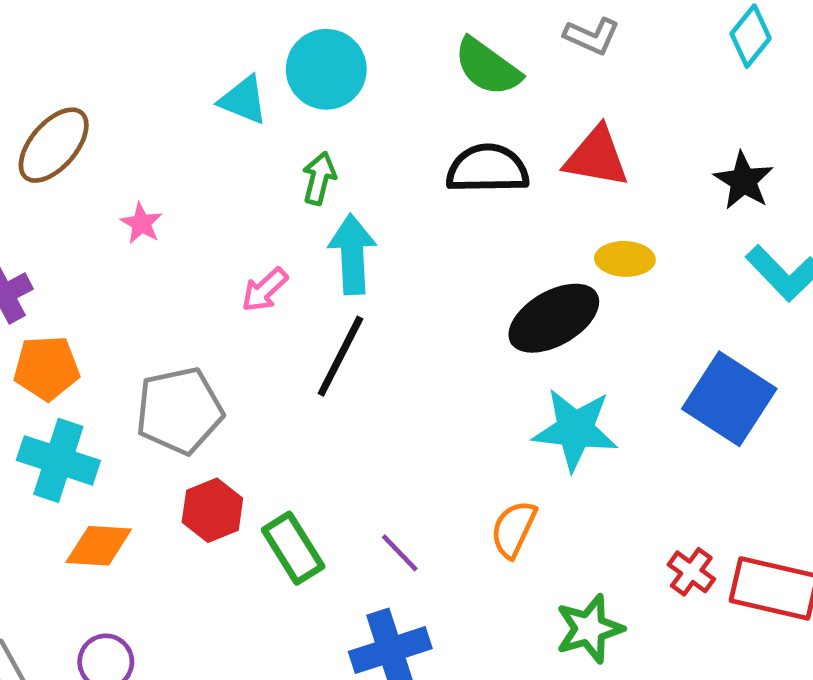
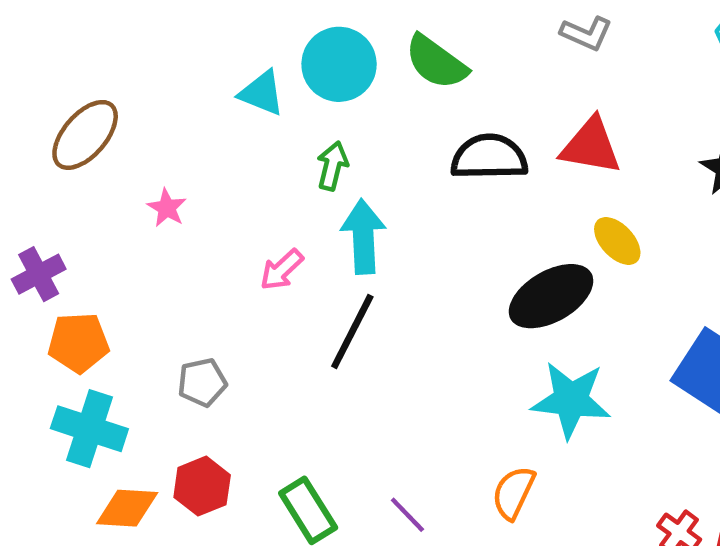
green semicircle: (487, 67) -> (436, 62), moved
yellow ellipse: (625, 259) -> (617, 241), turned 45
gray pentagon: (179, 411) -> (202, 382), size x0.6
red hexagon: (212, 510) -> (202, 486), moved

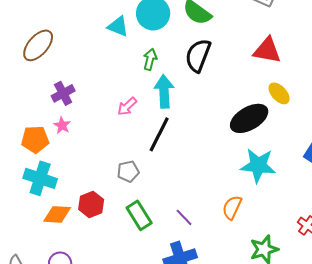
black semicircle: (489, 157) -> (198, 55), moved, turned -68
pink star: (167, 208) -> (62, 125), moved
purple cross: (39, 274) -> (63, 93), moved
gray pentagon: (202, 382) -> (128, 171), moved

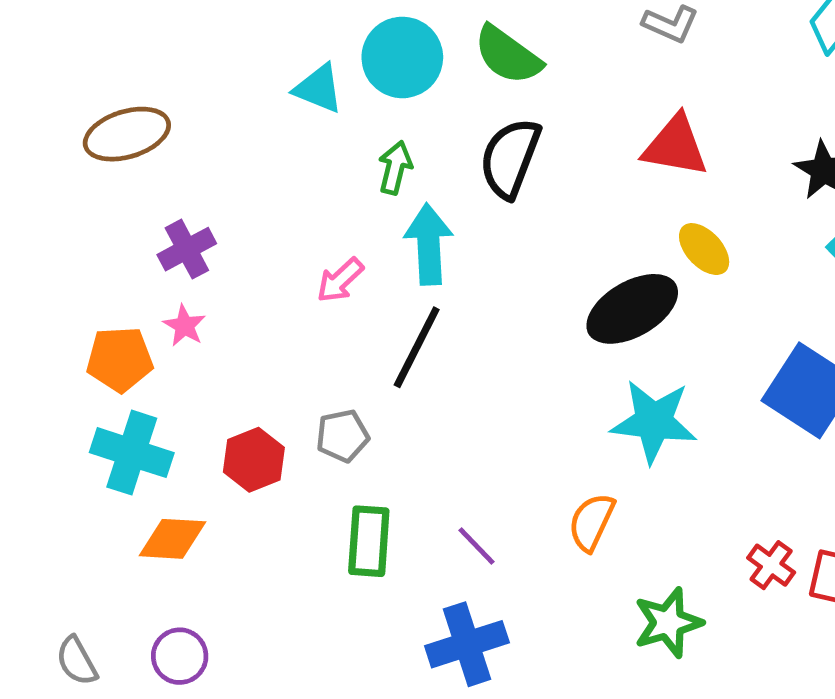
brown ellipse: (38, 45) -> (127, 134), turned 32
red hexagon: (91, 204) -> (254, 460), moved
green rectangle: (139, 215) -> (369, 541), turned 36

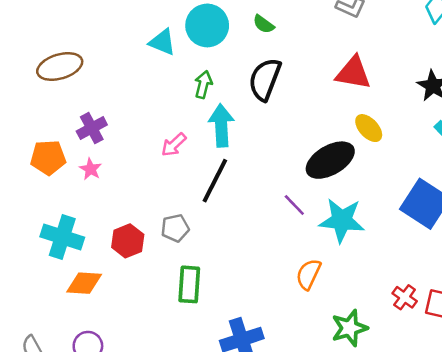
green semicircle: (508, 55) -> (264, 24), size x0.6
orange pentagon: (120, 359) -> (48, 158), moved
purple line: (477, 546) -> (294, 205), moved

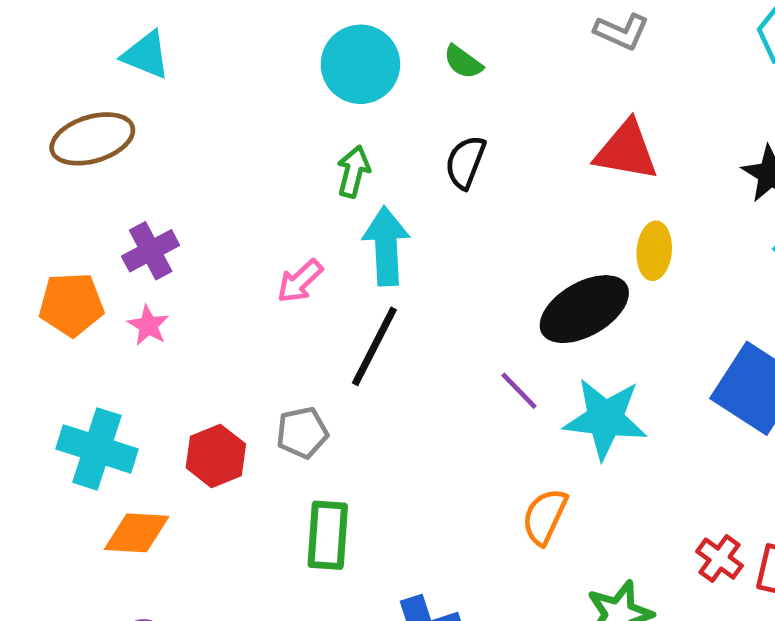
cyan triangle: (162, 42) -> (146, 55), moved
black semicircle: (265, 79) -> (465, 162), size x0.7
yellow ellipse: (369, 128) -> (654, 251), turned 48

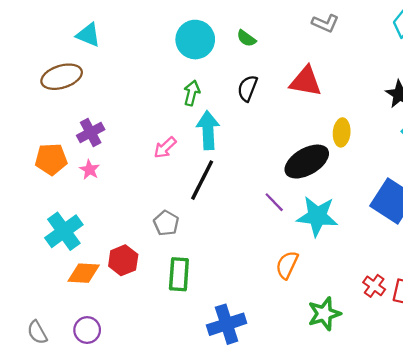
red triangle: (626, 151) -> (306, 81), moved
gray pentagon: (302, 433) -> (166, 223), turned -30
cyan cross: (97, 449) -> (64, 231), turned 36
red hexagon: (216, 456) -> (123, 260), moved

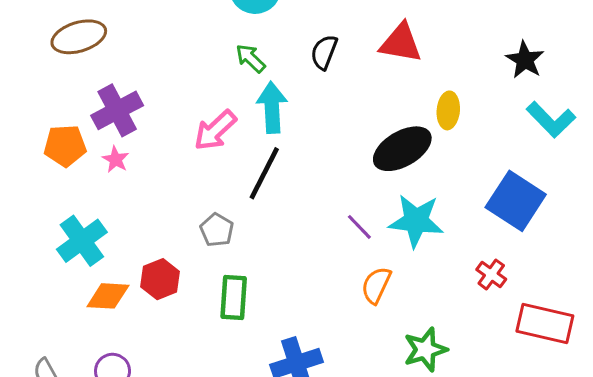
green arrow: (192, 93) -> (251, 58), turned -60
purple cross: (91, 132) -> (117, 110), size x1.4
pink arrow: (165, 148) -> (215, 130), size x1.4
purple line: (274, 202) -> (359, 227), moved
red cross: (374, 286) -> (491, 274), moved

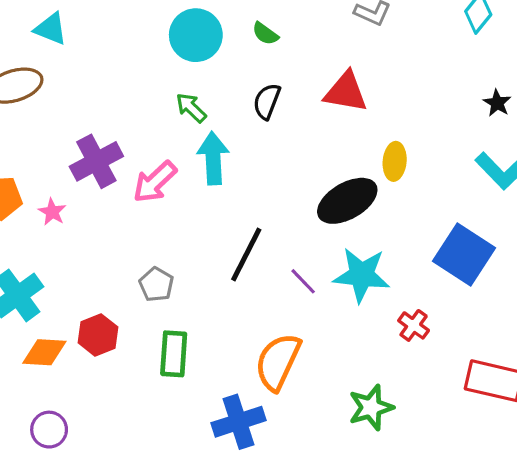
black star: (525, 60) -> (497, 103), moved, size x0.7
purple cross: (117, 110) -> (96, 161), moved
black line: (264, 173) -> (246, 254), moved
red cross: (491, 274) -> (414, 325), moved
orange semicircle: (376, 285) -> (278, 362), moved, size x1.5

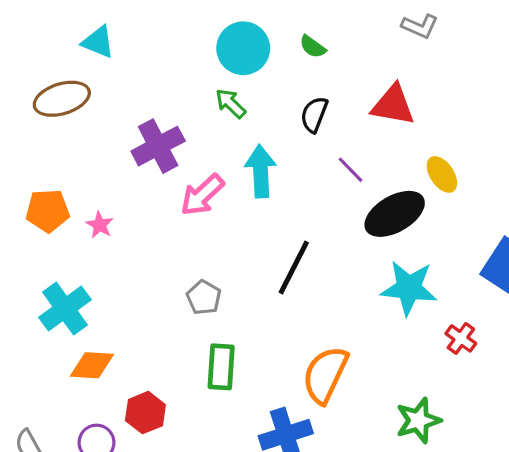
green arrow: (191, 108) -> (231, 103), moved
purple cross: (96, 161) -> (158, 146), moved
yellow ellipse: (395, 161) -> (442, 174), turned -39
purple line: (303, 281) -> (350, 170), moved
red hexagon: (98, 335) -> (145, 413), moved

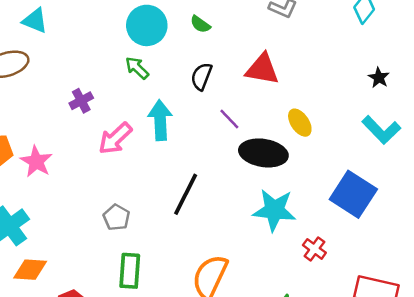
purple cross: (158, 146) -> (81, 101), size x0.6
black ellipse: (395, 214) -> (263, 153), turned 39
pink star: (100, 225) -> (36, 161), size x1.5

